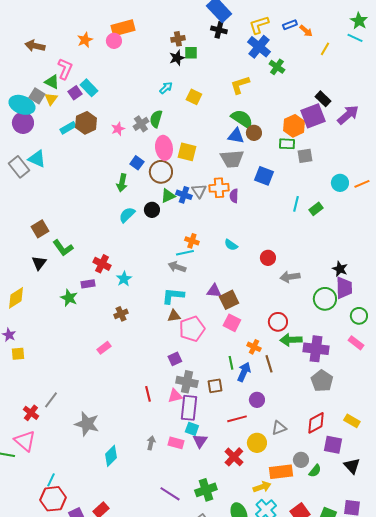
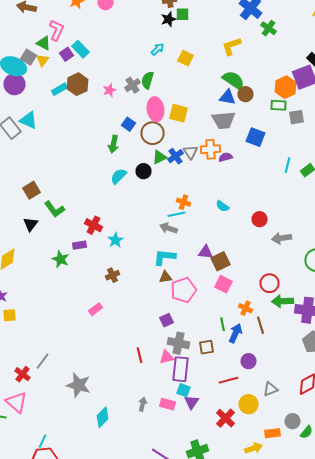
blue cross: (184, 195) -> (176, 156), turned 35
purple semicircle: (234, 196) -> (226, 157), turned 72
orange rectangle: (281, 472) -> (272, 433), size x0.7

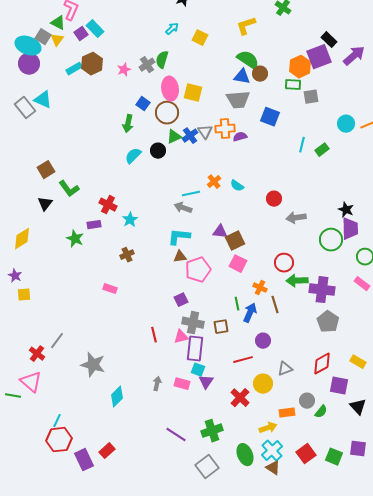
orange cross: (184, 202) -> (214, 182), moved, turned 32
pink rectangle: (96, 309) -> (110, 289), turned 56

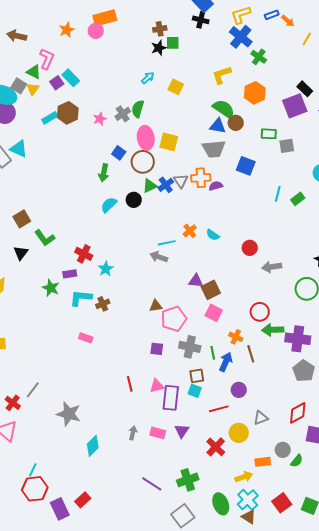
orange hexagon: (300, 67) -> (255, 93), moved
cyan L-shape: (179, 237) -> (81, 298), moved
purple square: (181, 300) -> (157, 349), turned 32
gray cross: (193, 323) -> (190, 347), moved
cyan square: (198, 370) -> (195, 391), moved

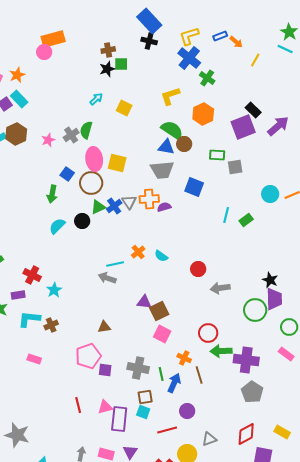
orange star: (67, 30) -> (17, 75), moved
pink pentagon: (174, 319) -> (88, 356), moved

